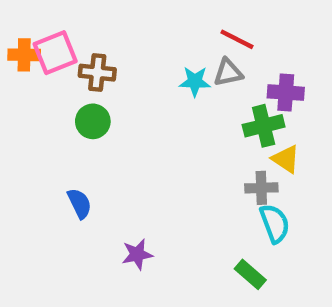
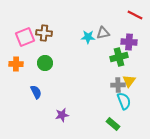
red line: (237, 39) -> (135, 15), moved
pink square: (55, 53) -> (25, 37), moved
orange cross: (24, 55) -> (16, 64), moved
green circle: (93, 121) -> (45, 63), moved
yellow triangle: (286, 159) -> (129, 81), moved, turned 32

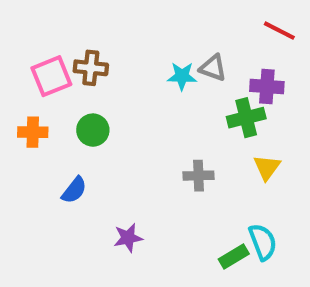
gray triangle: (103, 33) -> (213, 68), turned 32
gray cross: (118, 85) -> (199, 176), moved
blue semicircle: (36, 92) -> (74, 190), turned 64
cyan semicircle: (124, 101) -> (263, 242), moved
green rectangle: (113, 124) -> (234, 256), turned -72

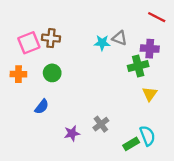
gray cross: (199, 176) -> (101, 124), moved, turned -35

